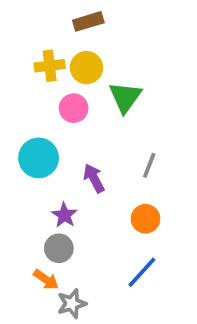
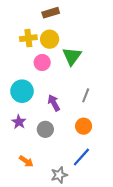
purple star: (64, 215) -> (19, 122), moved
gray circle: (59, 248) -> (45, 129), moved
gray star: (72, 304) -> (59, 175), moved

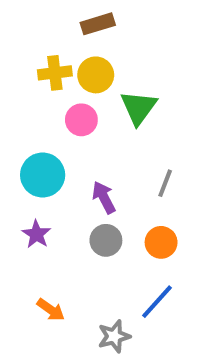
gray circle: (45, 129) -> (106, 240), moved

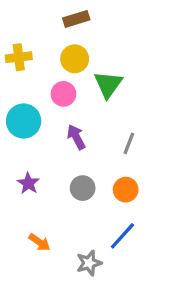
yellow cross: (55, 73) -> (19, 57), moved
cyan circle: (43, 175) -> (24, 121), moved
purple arrow: (104, 197) -> (76, 137), moved

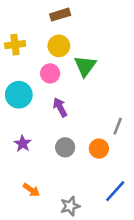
gray line: (129, 143) -> (118, 126), moved
blue line: (122, 236) -> (115, 191), moved

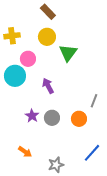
brown rectangle: (60, 15) -> (48, 12), turned 63
pink circle: (50, 73) -> (28, 59), moved
purple star: (23, 144) -> (32, 116), moved

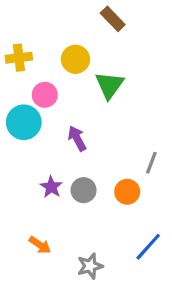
brown rectangle: (48, 12) -> (113, 19), moved

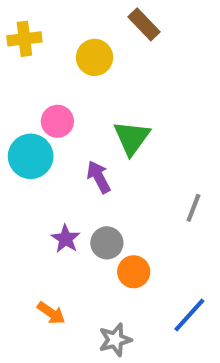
yellow cross: (19, 58) -> (24, 39), moved
yellow circle: (75, 59) -> (95, 57), moved
green triangle: (109, 85) -> (132, 138), moved
orange circle: (127, 192) -> (134, 272), moved

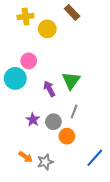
yellow cross: (24, 39) -> (26, 17), moved
green triangle: (132, 138) -> (71, 80), moved
gray line: (193, 208) -> (74, 111), moved
gray star: (115, 340) -> (45, 162), moved

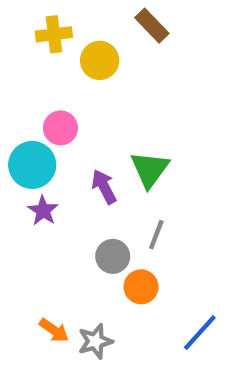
purple star: (33, 120) -> (43, 211), moved

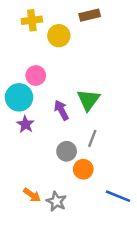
brown rectangle: (152, 26) -> (90, 15), turned -60
blue line: (200, 333) -> (118, 196), turned 70
gray star: (95, 341) -> (56, 201), turned -30

